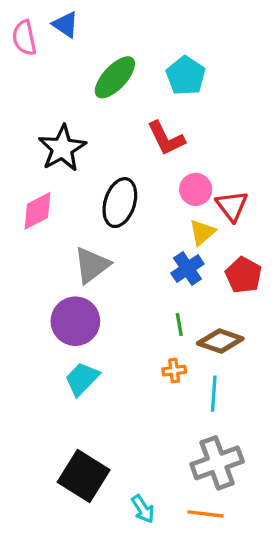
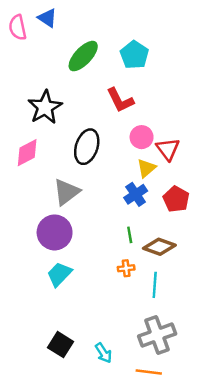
black square: (84, 476) -> (61, 345), size x0.7
cyan arrow: (143, 509) -> (103, 353), moved

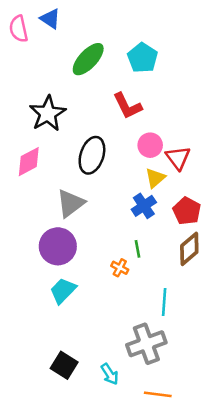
brown diamond: (159, 247) -> (189, 249), moved, turned -60
orange cross: (126, 268) -> (120, 268), moved, turned 35
gray cross: (157, 335) -> (146, 344), moved

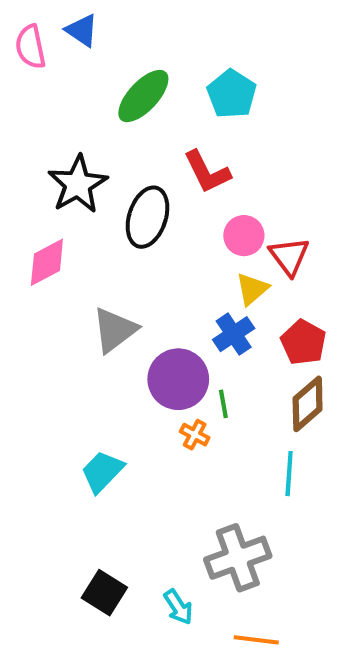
black ellipse: (92, 155) -> (147, 217), moved
purple circle: (58, 246) -> (178, 379), moved
cyan line: (164, 302) -> (289, 474), moved

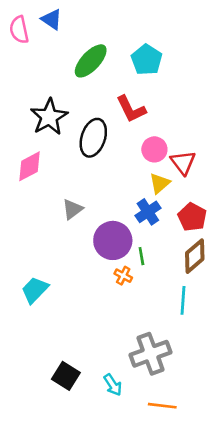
gray triangle: (115, 330) -> (72, 209), size x0.7
cyan trapezoid: (102, 472) -> (35, 290), moved

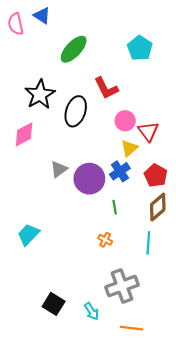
cyan pentagon: (147, 60) -> (140, 48), moved
purple circle: (113, 240) -> (89, 179), moved
orange cross: (123, 276) -> (105, 240), moved

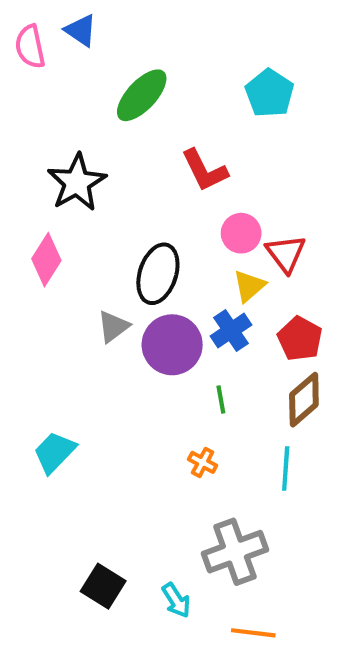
black ellipse: (76, 111) -> (158, 274), moved
pink diamond: (24, 134) -> (46, 260), turned -30

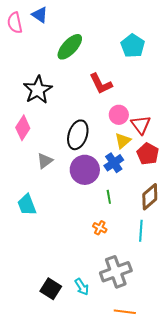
gray triangle: (113, 327) -> (45, 161), moved
red pentagon: (300, 339) -> (148, 154), moved
cyan trapezoid: (54, 452) -> (27, 205), moved, turned -65
cyan arrow: (176, 600) -> (82, 287), moved

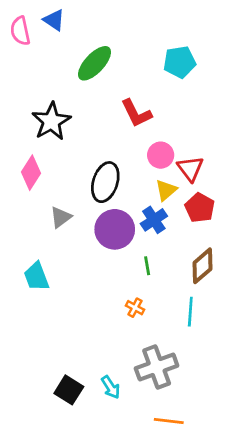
cyan pentagon: (133, 46) -> (180, 62), turned 30

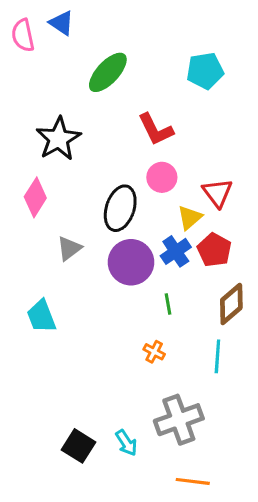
pink circle: (161, 155) -> (162, 177), moved
red pentagon: (200, 208) -> (214, 250), moved

